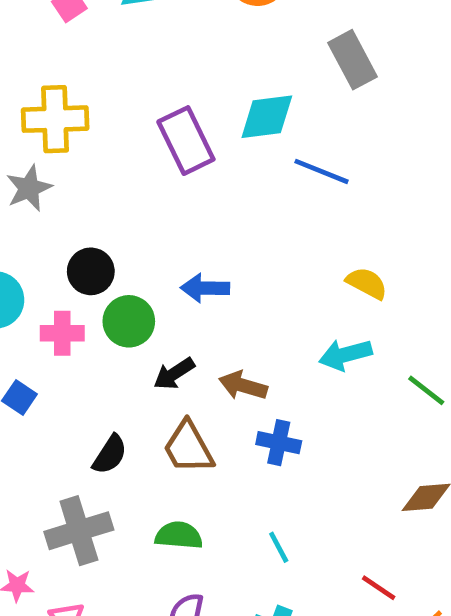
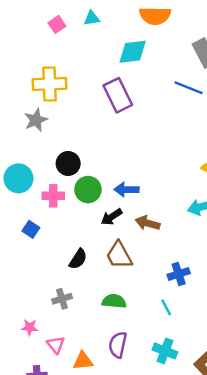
cyan diamond: (267, 117) -> (133, 52), moved
blue line: (322, 171) -> (189, 88), moved
blue arrow: (205, 288) -> (126, 190), moved
blue cross: (279, 443) -> (179, 274), moved, turned -30
gray cross: (79, 531) -> (62, 299), size x0.6

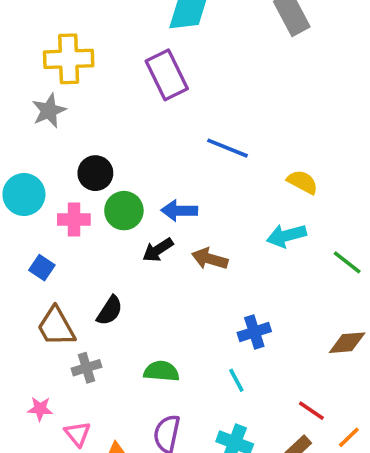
blue line: (189, 88) -> (227, 148), moved
brown trapezoid: (119, 255) -> (56, 327), moved

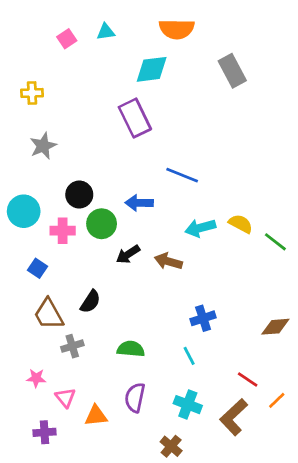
yellow cross: (69, 59) -> (32, 93), moved, size x0.6
yellow semicircle: (302, 182) -> (241, 224), moved
blue arrow: (179, 211) -> (139, 203), moved
cyan arrow: (286, 236) -> (200, 228), moved
green line: (347, 262) -> (275, 242), moved

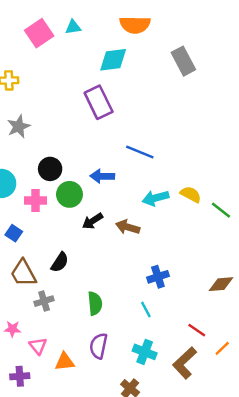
pink square: (67, 39) -> (39, 33), size x1.6
green semicircle: (131, 349) -> (95, 303), turned 80

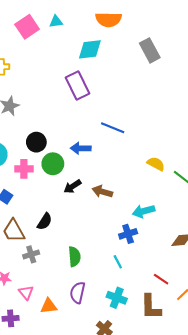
cyan arrow: (156, 198) -> (144, 211), moved
brown L-shape: (185, 363) -> (151, 307), turned -48

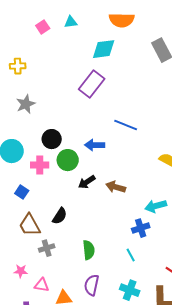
pink square: (27, 27) -> (43, 27), size x0.6
purple rectangle: (78, 85) -> (92, 84), turned 64
pink triangle: (26, 293) -> (42, 285), turned -42

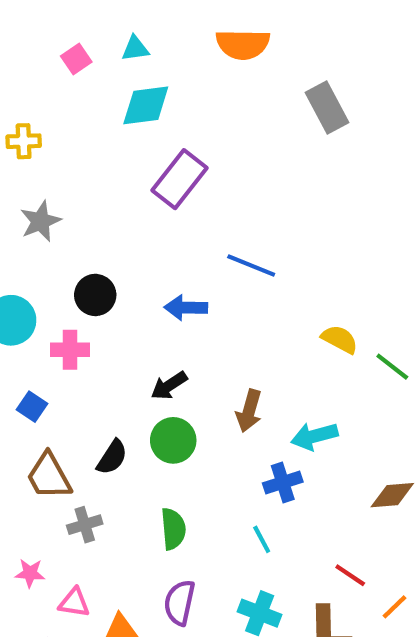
cyan diamond: (104, 49) -> (146, 105), moved
green circle: (68, 160) -> (173, 440), moved
brown arrow: (116, 187) -> (249, 411), moved, turned -90

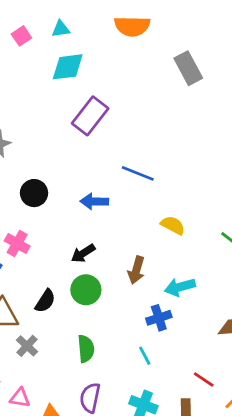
yellow semicircle: (340, 339) -> (173, 225), moved
pink cross: (70, 350) -> (17, 244), moved, turned 30
gray cross: (85, 525) -> (27, 346), turned -30

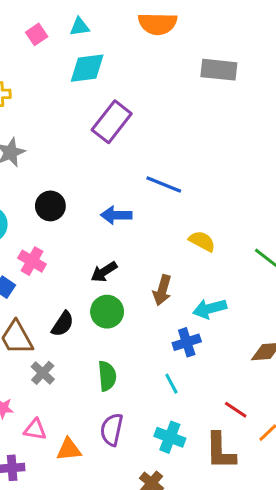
gray rectangle: (188, 68) -> (219, 70), turned -56

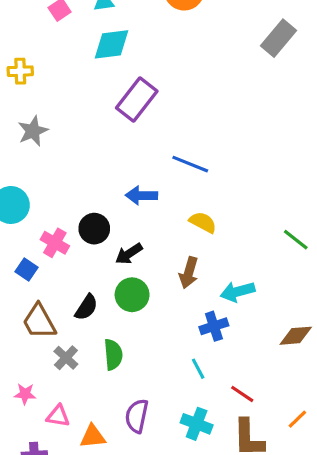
gray rectangle: (219, 70) -> (278, 38), moved, turned -56
black circle: (50, 206) -> (94, 229), moved
yellow semicircle: (202, 241) -> (203, 222), moved
green semicircle: (107, 376) -> (113, 355), moved
red line: (236, 410) -> (242, 394), moved

